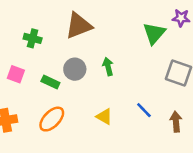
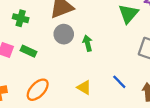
gray circle: (75, 69) -> (64, 34), moved
green rectangle: (50, 82) -> (29, 51), moved

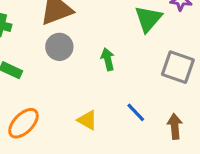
green arrow: (88, 43) -> (108, 59), moved

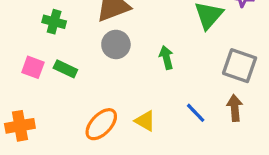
orange ellipse: (23, 123) -> (101, 124), moved
brown arrow: (175, 126) -> (235, 108), moved

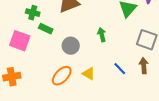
gray circle: (116, 44) -> (71, 46), moved
pink square: (33, 67) -> (20, 41), size x1.5
green rectangle: (65, 69) -> (46, 29), moved

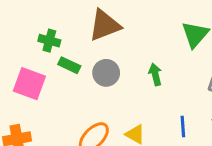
gray circle: (71, 46) -> (106, 73), moved
blue line: (120, 69) -> (183, 127), turned 40

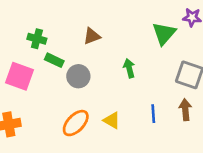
brown triangle: (105, 25) -> (92, 36), moved, size x0.6
gray circle: (106, 73) -> (78, 76), moved

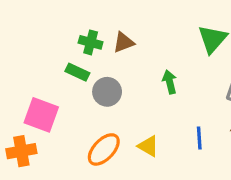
green cross: (37, 39) -> (91, 42), moved
pink square: (20, 76) -> (41, 115), moved

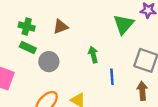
green cross: (91, 42) -> (27, 27), moved
blue line: (199, 138) -> (112, 77), moved

